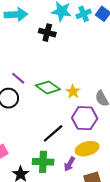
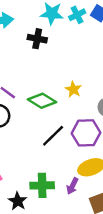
yellow star: (73, 92) -> (73, 89), moved
black line: (53, 133) -> (53, 136), moved

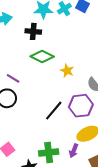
green diamond: (42, 101) -> (42, 56), moved

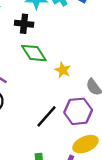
green diamond: (42, 56) -> (34, 53), turned 30

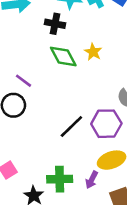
yellow star: (63, 70) -> (93, 52), moved

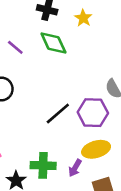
yellow star: (93, 52) -> (83, 18), moved
purple line: (24, 81) -> (15, 47), moved

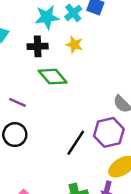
purple line: (15, 47) -> (17, 102), moved

